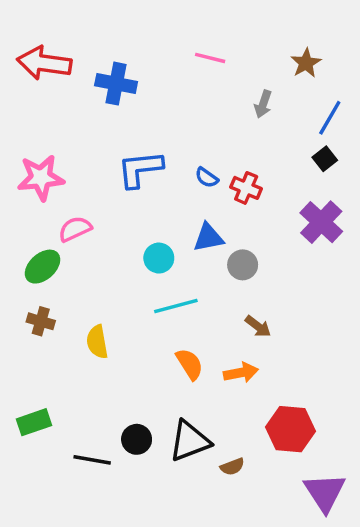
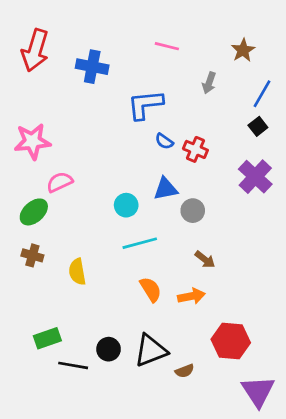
red arrow: (44, 63) -> (35, 50), turned -81
blue L-shape: (140, 169) -> (145, 105), moved
green rectangle: (34, 422) -> (47, 338), moved

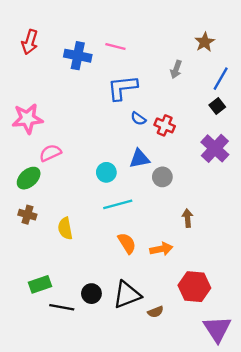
pink line: (167, 46) -> (115, 47), moved
red arrow: (35, 50) -> (30, 42), size x0.7
brown arrow: (205, 259) -> (188, 218), moved, turned -132

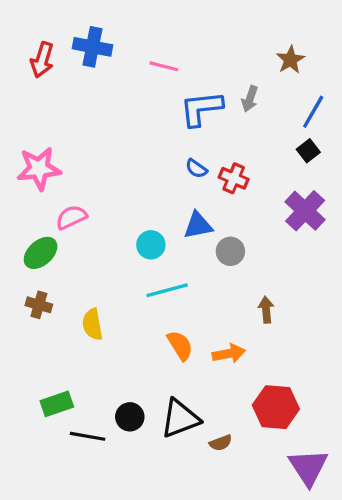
blue cross: (78, 56) -> (92, 47), moved
blue L-shape: (122, 88) -> (201, 108), moved

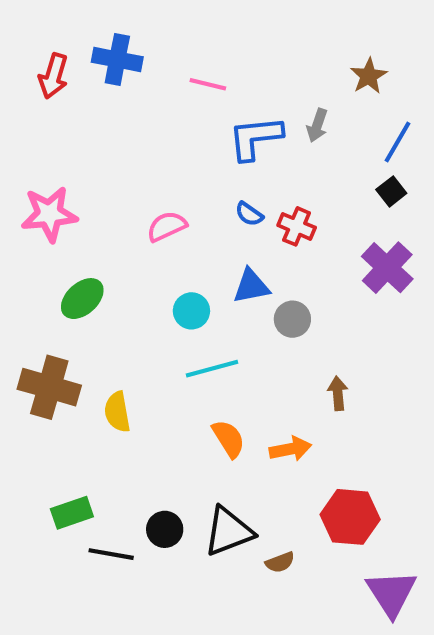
pink semicircle: (71, 217) -> (167, 226), moved
green ellipse: (41, 253) -> (82, 299), moved
brown cross: (39, 305) -> (49, 387), size x1.8

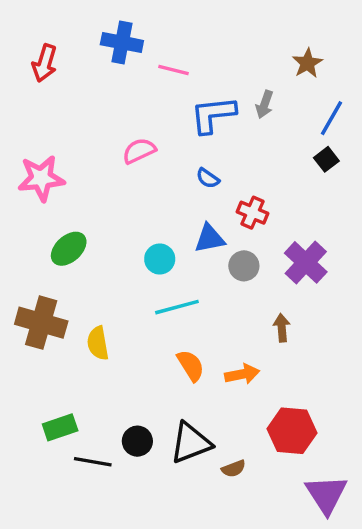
blue cross: (117, 60) -> (122, 43), moved
pink semicircle: (167, 226) -> (139, 151), moved
red cross: (297, 226) -> (252, 213), moved
purple cross: (387, 268) -> (306, 262), moved

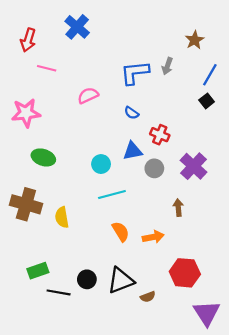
blue cross: (122, 43) -> (77, 27), turned 30
pink line: (173, 70) -> (47, 68), moved
green ellipse: (69, 249) -> (43, 157), turned 60

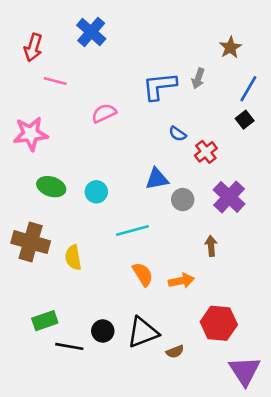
blue semicircle: (131, 113) -> (178, 134), moved
red cross: (160, 135) -> (206, 152), moved, turned 30
cyan circle: (101, 164) -> (96, 192), moved

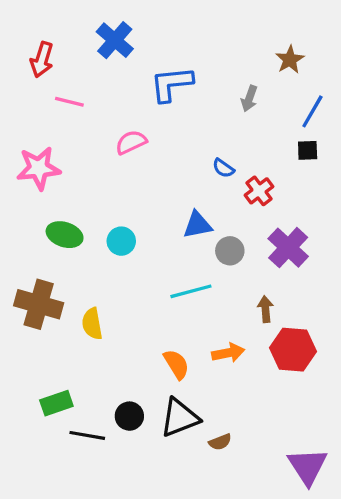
blue L-shape: (159, 86) -> (171, 84), moved
black square: (245, 120) -> (308, 150), turned 36
cyan line: (132, 230) -> (191, 291), moved
orange semicircle: (143, 274) -> (176, 364), moved
red hexagon: (219, 323) -> (293, 350), moved

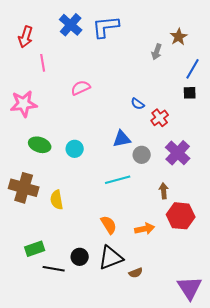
blue L-shape: (171, 84) -> (106, 27), moved
gray arrow: (249, 99) -> (157, 52), moved
pink line: (69, 102) -> (43, 63), turned 66
orange arrow: (228, 353) -> (145, 229), moved

